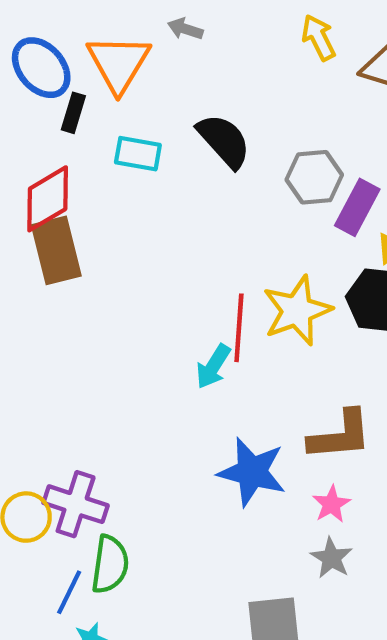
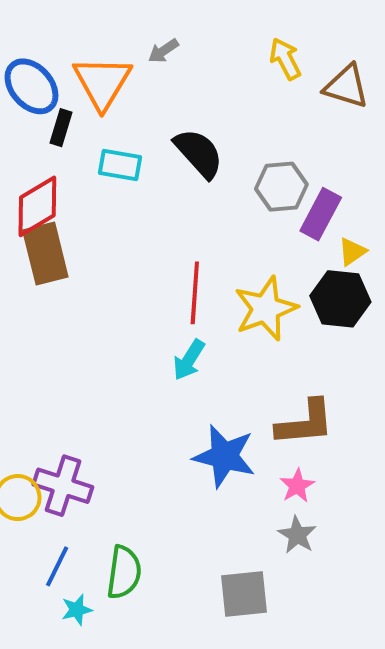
gray arrow: (185, 29) -> (163, 51), turned -52
red line: (239, 328) -> (195, 293), moved
green semicircle: (110, 564) -> (124, 572), moved

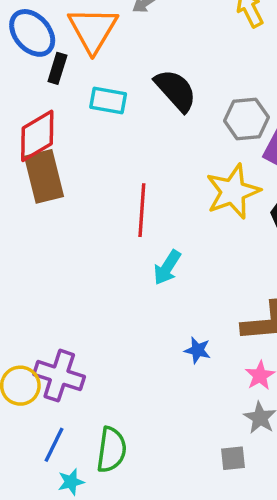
red line: (195, 293) -> (142, 210), moved
yellow star: (266, 309) -> (233, 192), moved
blue star: (224, 456) -> (198, 350), size x0.5
gray square: (244, 594) -> (233, 458), moved, size x0.6

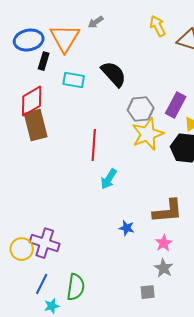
blue ellipse: (32, 33) -> (29, 40), turned -60
gray hexagon: (246, 119) -> (141, 109), moved

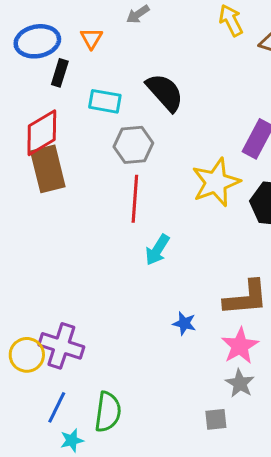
orange triangle: (65, 38) -> (91, 38), size x0.5
gray hexagon: (141, 109) -> (133, 145), moved
pink star: (164, 243) -> (240, 346), size x1.4

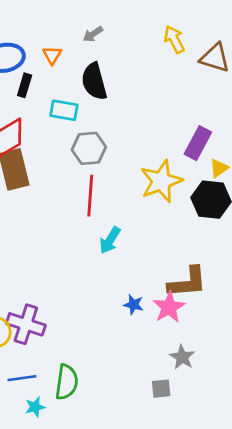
black semicircle: (165, 92) -> (94, 81), moved, turned -153
pink star: (240, 346) -> (169, 307), moved
blue line: (57, 407) -> (22, 378), turned 56

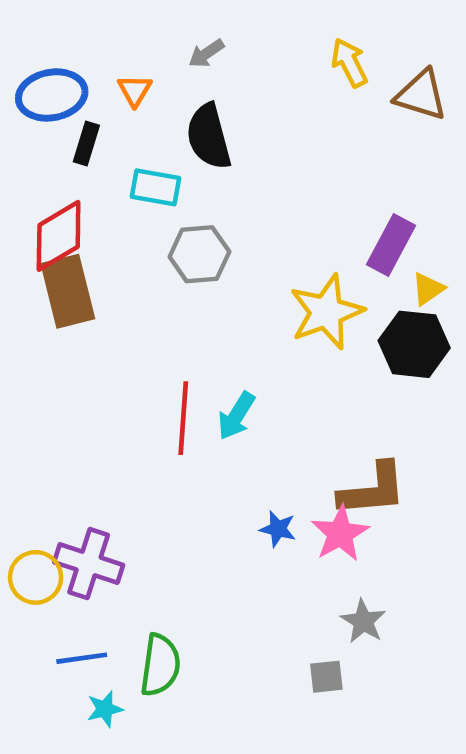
red line: (90, 196) -> (183, 418), moved

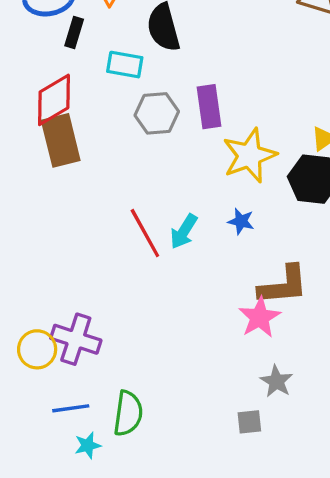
purple rectangle: (391, 245) -> (209, 107), moved, turned -36
red line: (183, 418) -> (145, 233), turned -33
blue star: (278, 529) -> (241, 221), moved

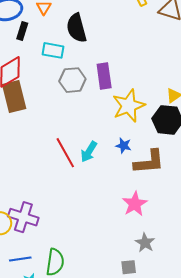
brown L-shape: (283, 285) -> (149, 162), moved

